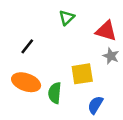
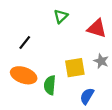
gray star: (111, 56) -> (101, 61), moved

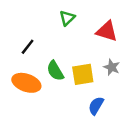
green semicircle: (50, 85) -> (55, 71), moved, turned -36

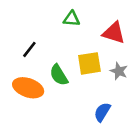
green triangle: (67, 18) -> (72, 19), turned 49
yellow square: (83, 74) -> (89, 63), moved

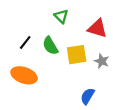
green triangle: (72, 19) -> (61, 16), turned 40
green semicircle: (59, 75) -> (50, 46), moved

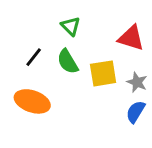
green triangle: (61, 16) -> (71, 26), moved
blue semicircle: (88, 96) -> (136, 112), moved

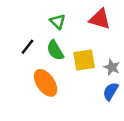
red triangle: (131, 38) -> (100, 19), moved
orange ellipse: (32, 101) -> (46, 83), moved, turned 36

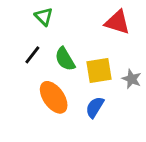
green triangle: (58, 21) -> (44, 17), moved
blue semicircle: (111, 91) -> (95, 107), moved

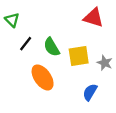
green triangle: (44, 17) -> (12, 20), moved
blue semicircle: (95, 107) -> (90, 92), moved

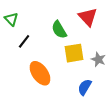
red triangle: (93, 18) -> (88, 17), turned 30
green semicircle: (52, 47) -> (59, 30), moved

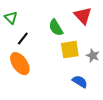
orange ellipse: (40, 73) -> (20, 64), moved
blue semicircle: (85, 87) -> (80, 82), turned 91

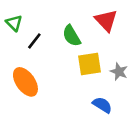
black line: (23, 39) -> (34, 41), moved

